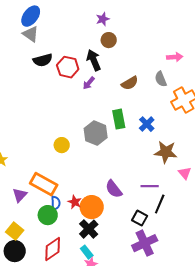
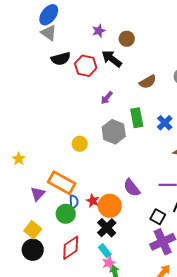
purple star: (103, 19) -> (99, 31), moved
black arrow: (94, 60) -> (112, 59), turned -30
purple arrow: (89, 83) -> (107, 98), moved

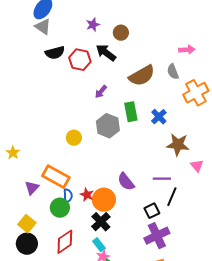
brown semicircle: (148, 82) -> (142, 76), size x1.5
black square: (158, 217) -> (152, 211), turned 35

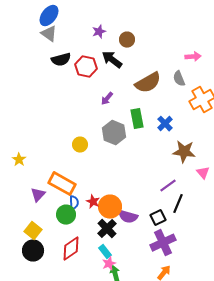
purple line: (162, 179) -> (168, 186), turned -36
purple semicircle: (126, 182) -> (128, 217), moved, turned -36

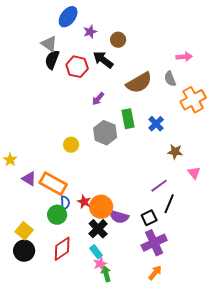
blue ellipse: (49, 16) -> (68, 17), moved
gray triangle: (49, 34) -> (49, 44), moved
black semicircle: (61, 60) -> (52, 60), turned 126
brown star: (184, 152) -> (175, 152), size x0.7
purple triangle: (38, 195) -> (29, 179), moved, turned -42

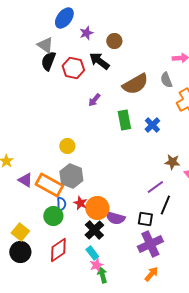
gray hexagon: (105, 133) -> (71, 176), moved
brown star: (175, 152) -> (172, 162), moved
black square: (149, 218) -> (145, 219), turned 35

